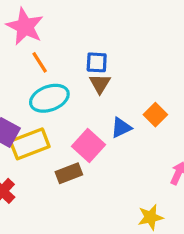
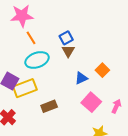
pink star: (25, 27) -> (22, 16), turned -30
blue square: (97, 62) -> (66, 38), turned -32
pink square: (88, 146) -> (91, 102), moved

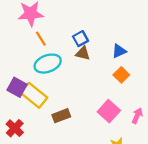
brown triangle: (68, 51) -> (83, 53), turned -48
blue triangle: (81, 78) -> (119, 51), moved
yellow rectangle: (25, 88) -> (34, 95), turned 60

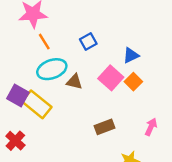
brown triangle: (83, 53) -> (74, 82), moved
pink square: (109, 111) -> (111, 78), moved
brown rectangle: (61, 116) -> (105, 127), moved

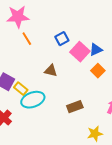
cyan ellipse: (52, 69) -> (33, 100), moved
pink square: (111, 78) -> (80, 52), moved
yellow rectangle: (37, 104) -> (21, 89), size x0.6

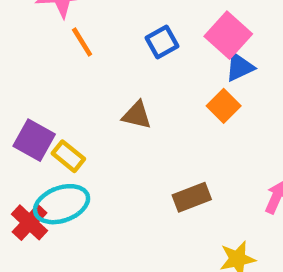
pink square: (80, 52) -> (228, 35), moved
orange square: (98, 71) -> (224, 106), moved
cyan ellipse: (33, 100) -> (62, 204), moved

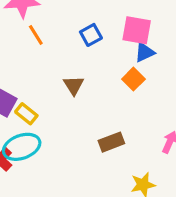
pink square: (228, 35) -> (137, 30), turned -32
brown triangle: (137, 115) -> (74, 85), turned 45

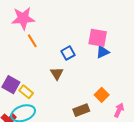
blue square: (91, 35) -> (68, 53), moved
orange square: (133, 79) -> (102, 95), moved

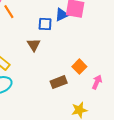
blue triangle: (103, 52) -> (62, 15), moved
blue square: (68, 53) -> (45, 24), turned 32

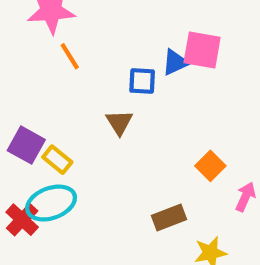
brown rectangle: (59, 82) -> (169, 218), moved

